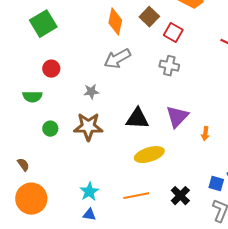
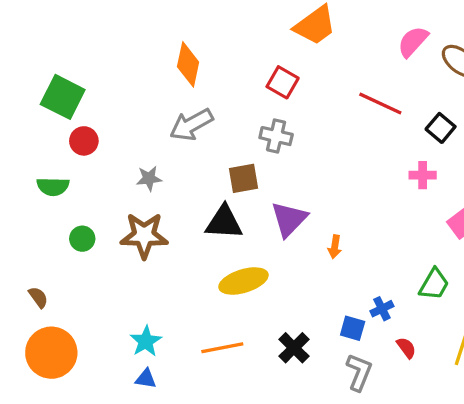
brown square: (149, 17) -> (243, 178), moved, turned 36
green square: (43, 24) -> (63, 97), moved, turned -32

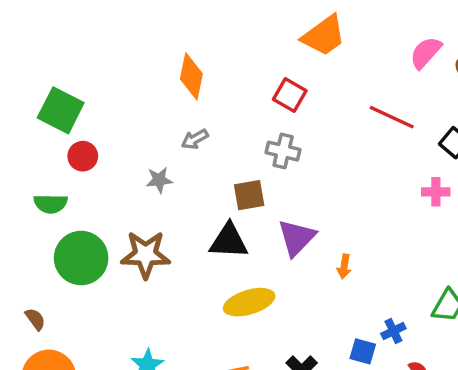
gray arrow: (191, 125) -> (195, 139), size x0.6
gray star: (149, 178) -> (159, 180), moved
green circle: (82, 239) -> (81, 258), size x2.0

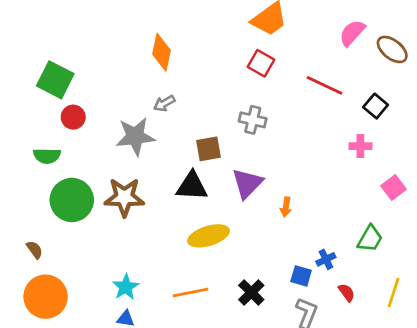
red square: (290, 95) -> (261, 63), moved
gray cross: (283, 151) -> (253, 120), moved
gray star: (159, 180) -> (135, 136), size x1.8

